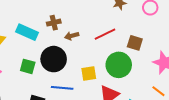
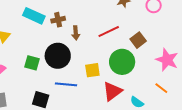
cyan rectangle: (27, 32) -> (34, 16), moved
brown arrow: (72, 36) -> (76, 33), turned -80
brown square: (135, 43) -> (138, 40), turned 35

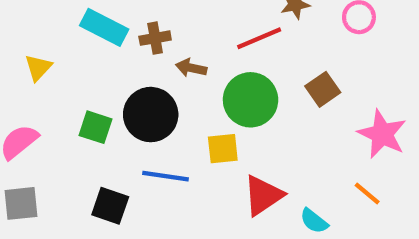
red line: (109, 31) -> (259, 38), moved
brown arrow: (76, 33) -> (191, 68), turned 104
green circle: (122, 62) -> (251, 100), moved

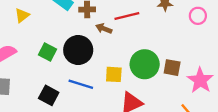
red line: (259, 38) -> (127, 16), moved
brown square: (323, 89) -> (172, 68), moved, turned 36
green circle: (251, 100) -> (145, 64), moved

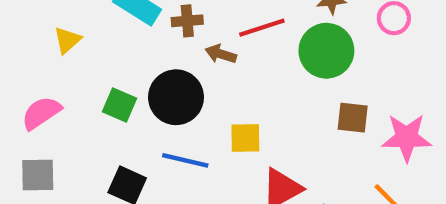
green circle: (145, 64) -> (326, 51), moved
pink star: (200, 80) -> (407, 138), turned -30

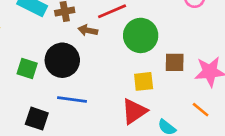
green circle: (326, 51) -> (141, 35), moved
yellow square: (245, 138) -> (144, 81), moved

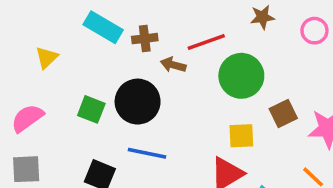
brown square: (175, 62) -> (283, 113), turned -30

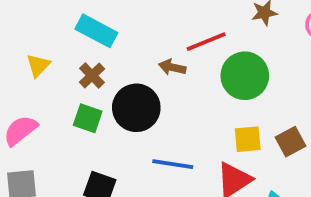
brown cross: (145, 39) -> (92, 75), moved, turned -35
brown square: (283, 113) -> (290, 142), moved
blue line: (147, 153) -> (173, 164), moved

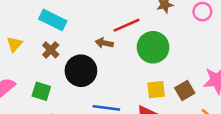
green square: (88, 118) -> (41, 91), moved

